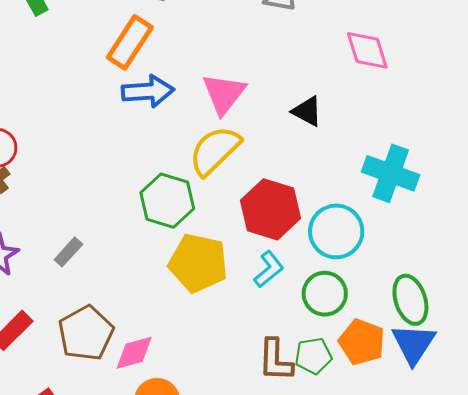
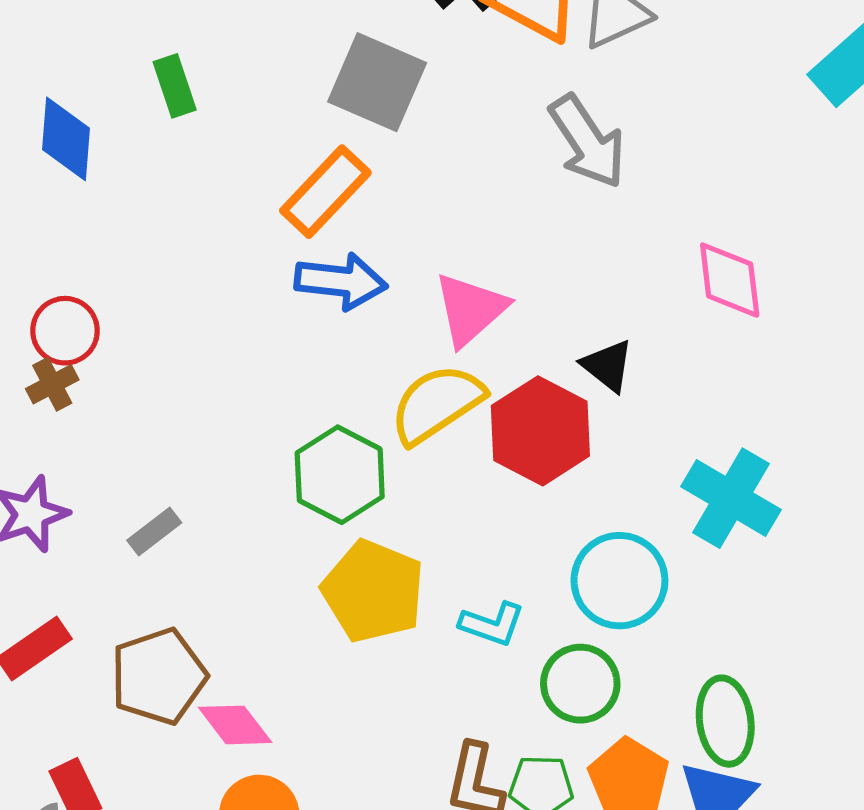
red hexagon: (270, 209) -> (540, 431), moved
cyan L-shape: (269, 269) -> (492, 624), turned 48
pink diamond: (134, 353) -> (235, 725), turned 57

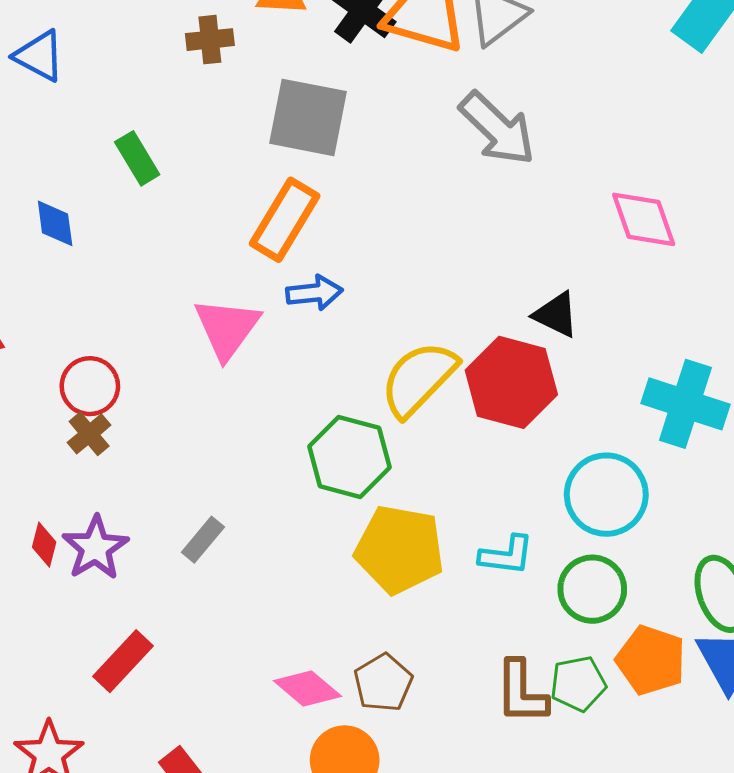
blue diamond: (66, 139) -> (55, 223), size x0.7
blue arrow: (341, 281) -> (314, 293), size x0.7
pink triangle: (470, 309) -> (227, 328), moved
brown pentagon: (159, 676) -> (383, 683), moved, size x0.7

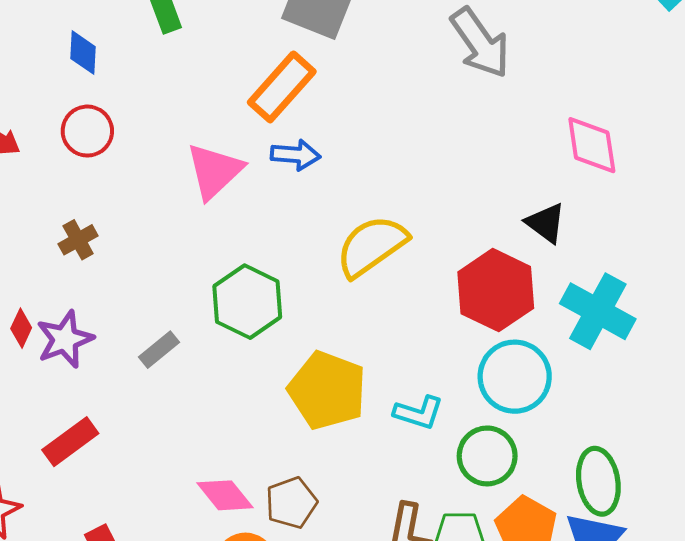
black triangle: (556, 315) -> (546, 223), moved
red hexagon: (511, 382) -> (496, 290), moved
red circle: (90, 386) -> (87, 131), moved
green hexagon: (349, 457) -> (247, 302), moved

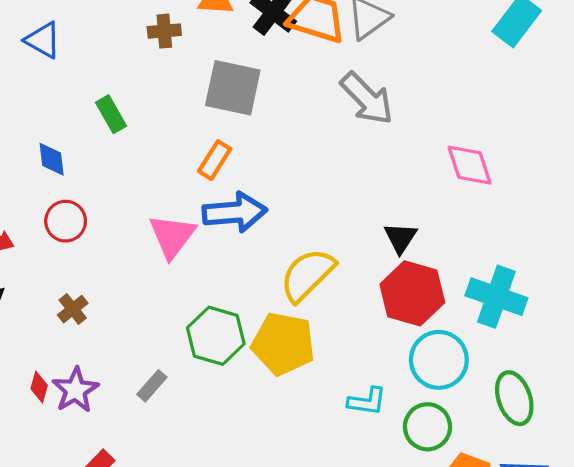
orange rectangle: (282, 87) -> (215, 160), size x0.7
blue arrow: (296, 155) -> (235, 212), size x1.6
black triangle: (546, 223) -> (400, 238), moved, turned 36
yellow pentagon: (327, 390) -> (283, 344), moved
green ellipse: (598, 481) -> (514, 398), moved

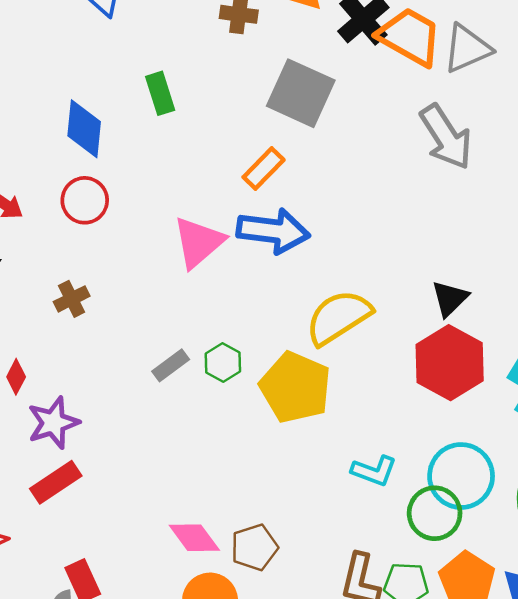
blue diamond: (52, 159) -> (84, 129), size x1.4
green hexagon: (216, 336) -> (223, 362), size x0.6
cyan circle: (439, 360) -> (461, 476), moved
gray rectangle: (152, 386) -> (171, 365), moved
purple star: (75, 390) -> (53, 423), moved

